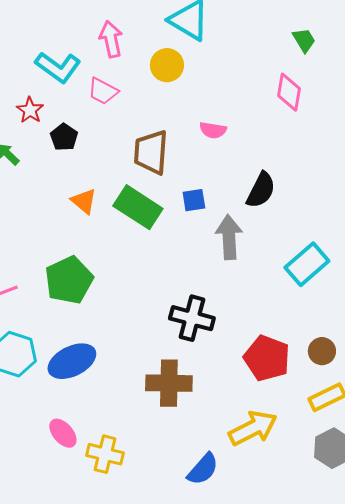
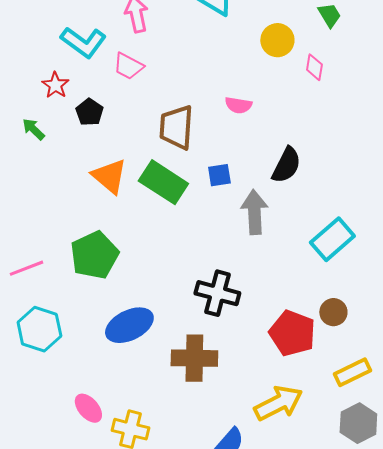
yellow circle: (167, 65) -> (277, 40), moved
pink diamond: (289, 92) -> (314, 67), size x0.7
orange triangle: (84, 201) -> (109, 176), size x1.4
brown circle: (322, 351) -> (333, 312), moved
blue ellipse: (72, 361) -> (129, 325), moved

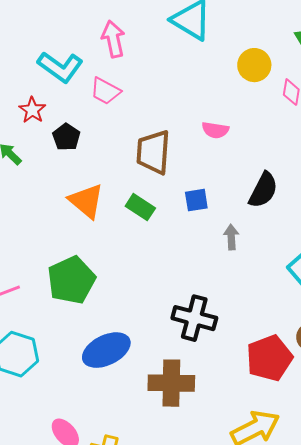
green rectangle: (163, 182) -> (140, 207), size x0.6
gray arrow: (254, 212) -> (231, 237), size x0.6
red pentagon: (292, 333) -> (269, 358), turned 30

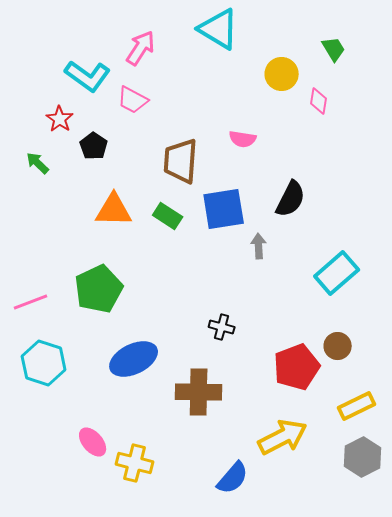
pink arrow: (113, 39) -> (141, 48), turned 45
blue square: (196, 200) -> (224, 209), size x1.8
orange triangle: (86, 201) -> (114, 210), turned -39
black cross: (194, 318) -> (222, 327), size x0.6

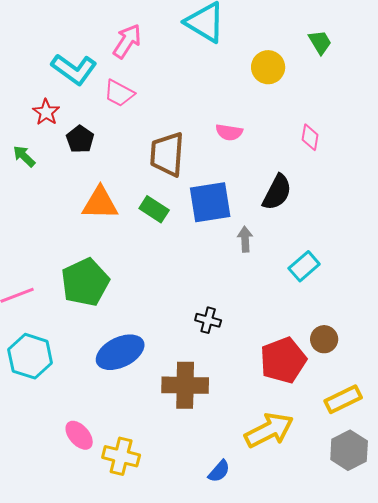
pink diamond: (319, 101) -> (310, 137), moved
cyan rectangle: (337, 273) -> (304, 266), moved, size x0.7
blue semicircle: (233, 478) -> (219, 471), size x0.7

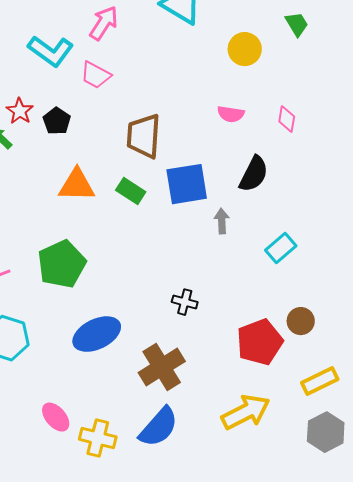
red star: (46, 112) -> (20, 111), moved
pink semicircle: (229, 132) -> (231, 114), moved
brown cross: (185, 385) -> (162, 367), turned -33
blue semicircle: (219, 471) -> (159, 427), moved, size x1.8

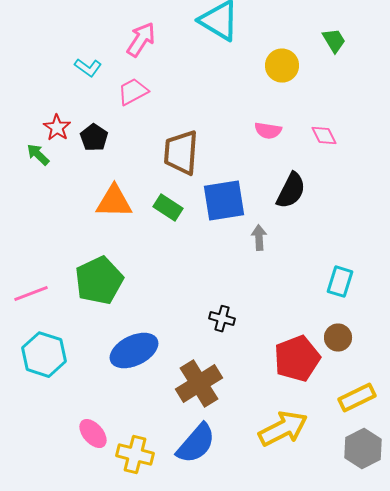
cyan L-shape: (51, 51) -> (88, 68), size x0.6
pink trapezoid: (96, 75) -> (133, 92), turned 124
pink diamond: (287, 119) -> (324, 136), turned -36
cyan rectangle: (281, 248) -> (340, 282), moved, turned -32

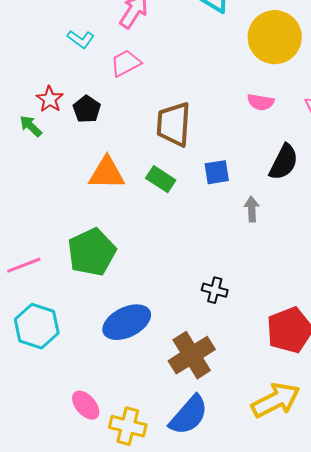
yellow circle: (282, 66) -> (275, 37), size x1.6
blue square: (224, 201) -> (217, 172), size x0.6

